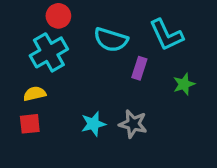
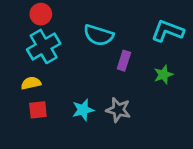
red circle: (58, 16) -> (41, 14), moved
cyan L-shape: (166, 35) -> (168, 31), moved, turned 136
red square: (30, 124) -> (38, 110), moved

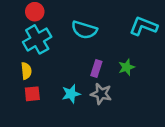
purple rectangle: (124, 61) -> (96, 68), moved
green star: (163, 75) -> (127, 67), moved
yellow semicircle: (31, 83) -> (26, 71), turned 98

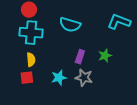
cyan cross: (37, 39) -> (31, 33), turned 35
yellow semicircle: (26, 71) -> (31, 60), moved

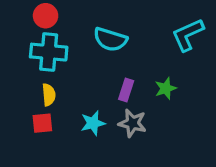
cyan L-shape: (119, 22) -> (188, 35), turned -45

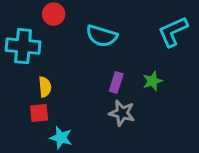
red circle: (46, 16) -> (54, 14), moved
cyan cross: (49, 52) -> (23, 46), moved
cyan star: (93, 123) -> (61, 138), moved, turned 30

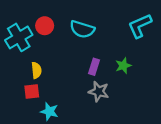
red circle: (54, 14) -> (45, 26), moved
cyan cross: (23, 46) -> (19, 37), turned -36

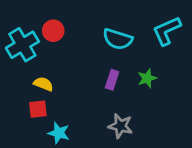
cyan semicircle: (82, 29) -> (118, 39), moved
yellow semicircle: (36, 70) -> (43, 84), turned -63
gray star: (99, 91) -> (120, 126), moved

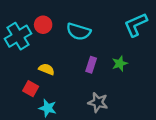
cyan semicircle: (118, 39) -> (79, 32), moved
yellow semicircle: (43, 84) -> (47, 69), moved
red square: (38, 109) -> (31, 89), turned 35

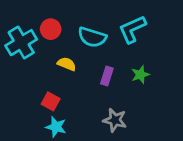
cyan L-shape: (136, 25) -> (132, 29), moved
yellow semicircle: (47, 69) -> (67, 64), moved
red square: (31, 89) -> (51, 101), moved

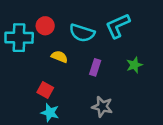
cyan cross: (21, 43) -> (19, 38), turned 32
green star: (140, 75) -> (134, 65), moved

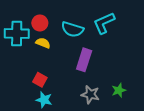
yellow semicircle: (59, 57) -> (43, 43), moved
green star: (134, 65) -> (119, 90), moved
purple rectangle: (95, 67) -> (84, 60), size x1.5

